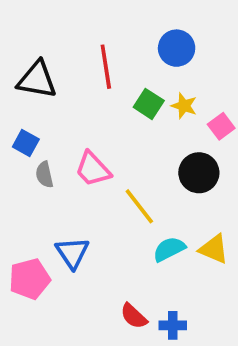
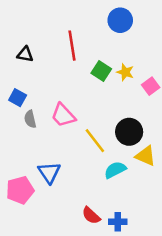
blue circle: (177, 48) -> (120, 20), moved
black triangle: (37, 80) -> (25, 54), size x0.6
black circle: (199, 173) -> (129, 132), moved
yellow triangle: (214, 249) -> (146, 156), moved

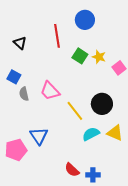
blue circle: (120, 20) -> (85, 20), moved
black triangle: (25, 54) -> (20, 43), turned 32
yellow triangle: (146, 156) -> (115, 133), moved

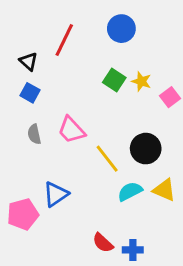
red line: (57, 36) -> (64, 40), moved, turned 35
blue square: (14, 77) -> (30, 93), moved
blue triangle: (39, 136) -> (56, 194), turned 30

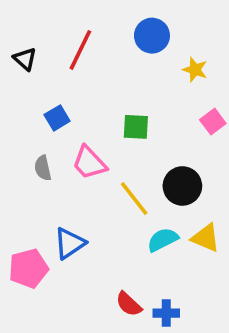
black triangle: (29, 61) -> (25, 59), moved
green square: (114, 80) -> (136, 127), moved, turned -30
yellow star: (141, 81) -> (195, 70), moved
blue square: (30, 93) -> (57, 118), moved, turned 30

